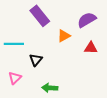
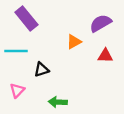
purple rectangle: (40, 16) -> (26, 19), moved
black triangle: (36, 60) -> (41, 70), turned 32

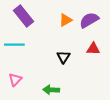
orange triangle: (74, 42) -> (66, 20), moved
black triangle: (41, 70) -> (63, 57), moved, turned -40

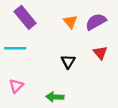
orange triangle: (66, 20) -> (70, 22), turned -40
red triangle: (93, 49) -> (100, 53), turned 48

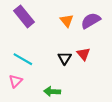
cyan line: (15, 48) -> (23, 59), moved, turned 30
red triangle: (100, 53) -> (83, 54), moved

